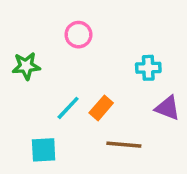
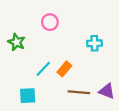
green star: (26, 66) -> (17, 42), turned 30
purple triangle: (168, 108) -> (107, 91), moved

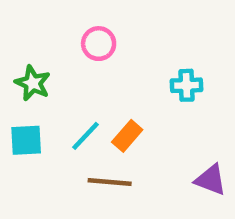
brown line: (79, 92) -> (110, 182), moved
cyan square: (28, 96) -> (26, 140), moved

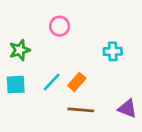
green star: (33, 83) -> (20, 50), turned 30
brown line: (110, 182) -> (81, 110), moved

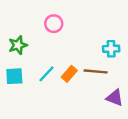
cyan cross: (113, 51) -> (111, 49), moved
brown line: (81, 110) -> (96, 71), moved

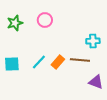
green star: (18, 45) -> (15, 23), moved

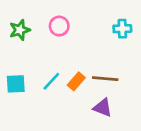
cyan cross: (93, 41) -> (122, 29), moved
purple triangle: (96, 82) -> (103, 108), moved

